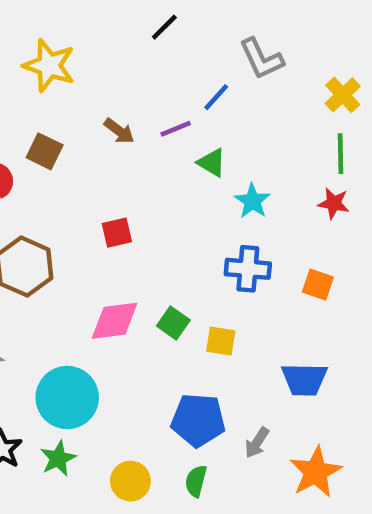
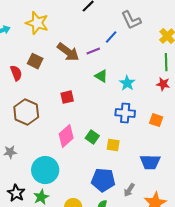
brown arrow: (119, 131) -> (68, 52), size x1.6
green triangle: (212, 163) -> (101, 76), moved
pink diamond: (115, 321) -> (66, 136), turned -35

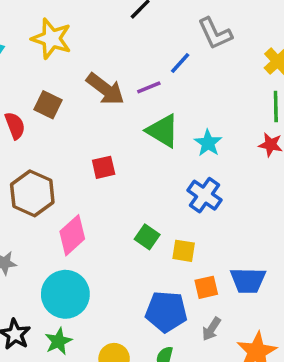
green triangle: (101, 76) -> (163, 131), size x1.5
blue cross: (125, 113) -> (204, 195), turned 30
orange square: (156, 120) -> (206, 287), moved, turned -32
pink diamond: (66, 136) -> (72, 235), moved

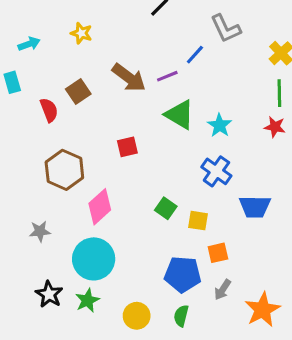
yellow star: (51, 39) -> (81, 33), size x0.6
brown square: (48, 105) -> (78, 92), turned 30
blue trapezoid: (248, 280) -> (255, 207), moved

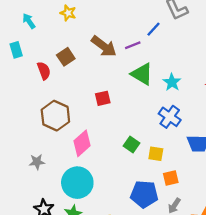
cyan arrow: (29, 44) -> (29, 21), turned -105

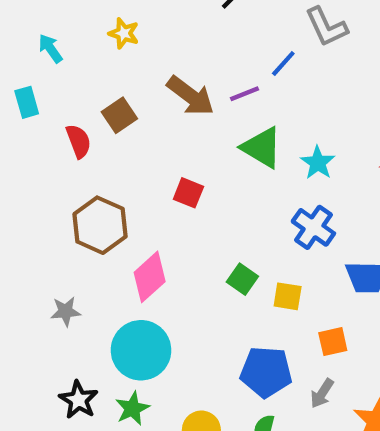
red square: (103, 98) -> (188, 193), turned 35
orange square: (171, 178) -> (333, 342), moved

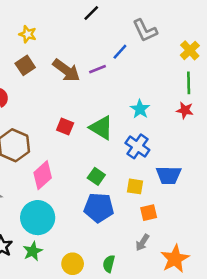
brown square: (119, 115) -> (25, 65), moved
green triangle: (262, 148) -> (101, 128), moved
yellow square: (288, 296) -> (135, 186), moved
blue pentagon: (266, 372) -> (99, 208), moved

